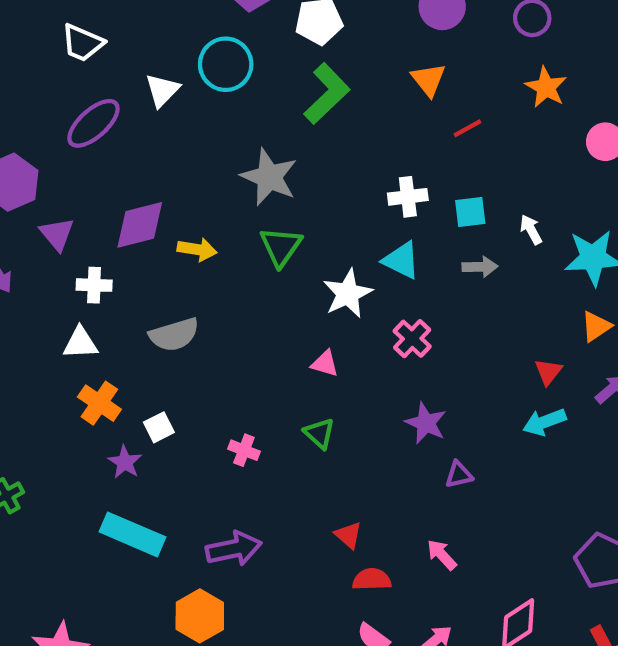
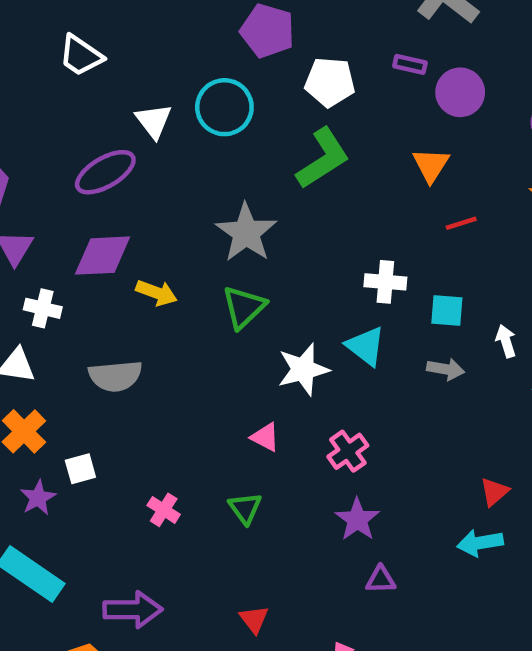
white triangle: (162, 90) -> (154, 121), turned -33
purple ellipse: (93, 123) -> (105, 172), moved
pink cross: (412, 339) -> (348, 451), moved

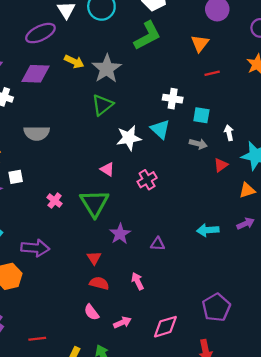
yellow arrow: (157, 293) -> (74, 62), moved
red triangle: (494, 492) -> (221, 165), moved
green triangle: (245, 508) -> (94, 203), size x1.8
purple star: (357, 520) -> (120, 234), moved

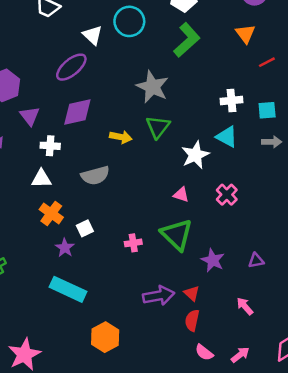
yellow arrow: (74, 62) -> (121, 137), moved
pink cross: (55, 201) -> (133, 243), turned -32
purple arrow: (35, 248) -> (159, 296), moved
red semicircle: (99, 283) -> (192, 320), moved, turned -78

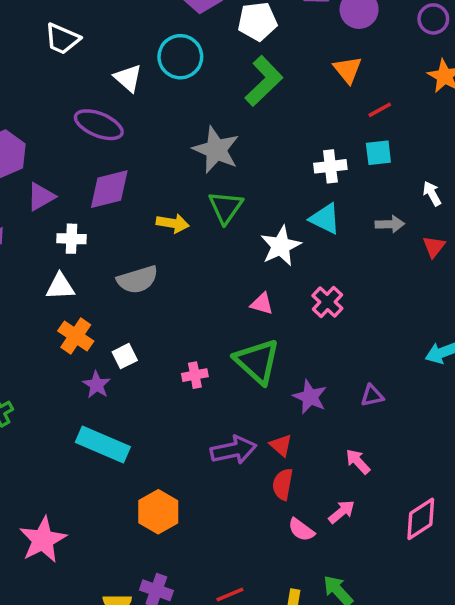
purple ellipse: (71, 67) -> (99, 125), turned 64
cyan square: (267, 110) -> (378, 153), moved
purple triangle: (30, 116) -> (41, 197), turned 40
pink arrow: (240, 355) -> (342, 512), moved

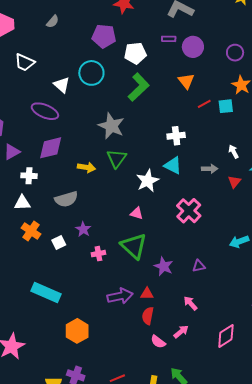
cyan square: (378, 153) -> (226, 106), moved
pink cross: (327, 302) -> (189, 211), moved, size x1.4
purple star: (97, 385) -> (83, 229), moved
red triangle: (281, 445) -> (147, 294), turned -40

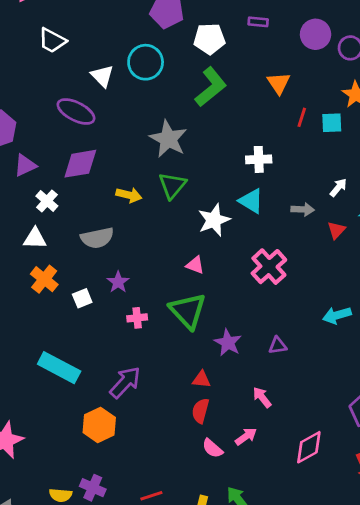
purple circle: (193, 47) -> (316, 34), moved
red line: (204, 104) -> (302, 117), turned -48
white arrow: (234, 152) -> (338, 188), turned 64
white cross: (29, 176) -> (47, 201), turned 35
purple arrow: (120, 296) -> (125, 382), moved, turned -40

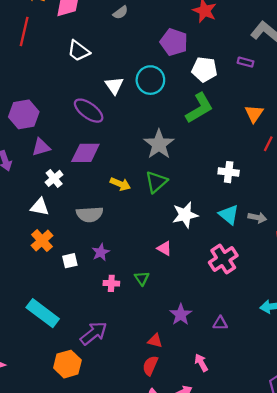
cyan triangle: (251, 201) -> (229, 215), moved
green triangle: (188, 311) -> (142, 278), moved, size x0.5

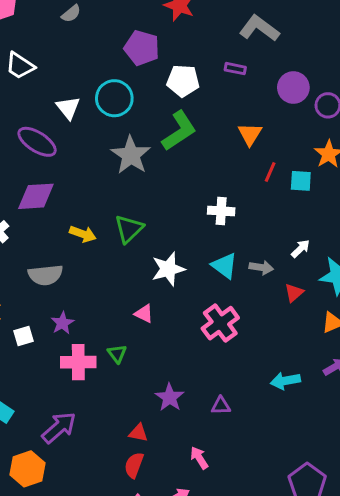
gray star: (159, 144) -> (131, 155), moved
pink cross: (111, 283) -> (78, 362), size x1.6

